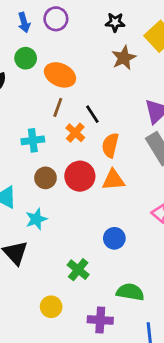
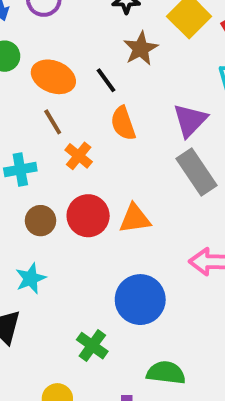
brown line: (58, 107) -> (53, 122), turned -48
black line: (92, 114) -> (106, 80), moved
orange semicircle: (110, 145) -> (123, 123), moved, turned -30
blue circle: (114, 238) -> (140, 300), size x1.6

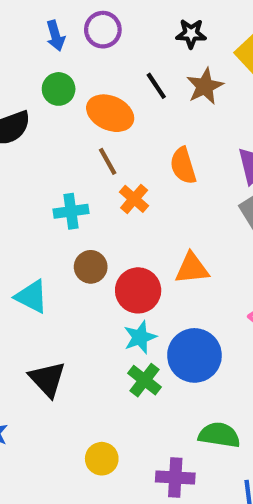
black line: (106, 80) -> (156, 86), moved
red circle: (88, 216) -> (138, 290), moved
cyan star: (31, 278) -> (140, 337), moved
green cross: (92, 346) -> (144, 380), moved

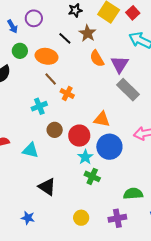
orange semicircle: (183, 166) -> (97, 58), moved
orange triangle: (192, 268) -> (102, 119), turned 30
blue circle: (194, 355) -> (109, 147), moved

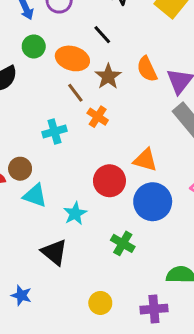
brown star: (87, 33) -> (108, 76), moved
brown circle: (55, 130) -> (20, 169), moved
cyan star: (85, 157) -> (75, 213), moved

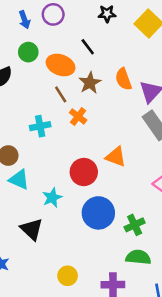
blue circle: (153, 202) -> (98, 213), moved
green cross: (123, 243) -> (135, 225), moved, turned 30

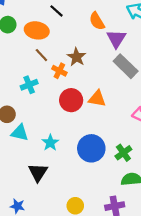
orange semicircle: (123, 79) -> (97, 21), moved
brown star: (90, 83) -> (77, 57), moved
red circle: (84, 172) -> (71, 100), moved
black triangle: (32, 229) -> (38, 172), turned 30

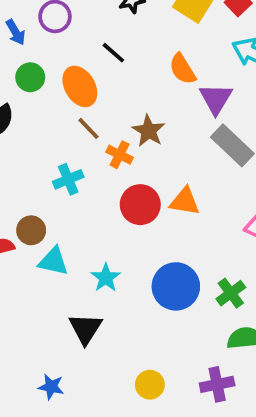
orange ellipse: (37, 30) -> (80, 86), turned 50

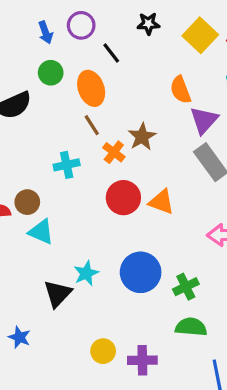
black line: (113, 53) -> (111, 53), moved
cyan star: (106, 278) -> (86, 273), moved
purple cross: (217, 384) -> (142, 360), moved

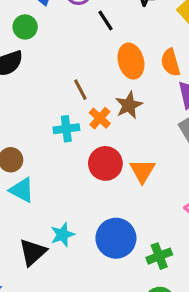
green circle: (51, 73) -> (25, 27), moved
orange ellipse: (91, 88) -> (131, 61), moved
cyan cross: (67, 165) -> (66, 129), moved
orange triangle: (161, 202) -> (142, 171), turned 36

